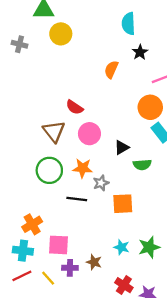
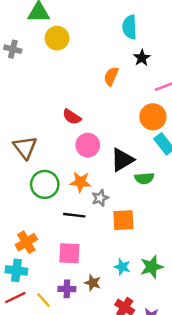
brown triangle: (54, 131) -> (25, 148), moved
black triangle: (122, 147) -> (122, 160), size x1.5
pink square: (58, 245) -> (69, 253), moved

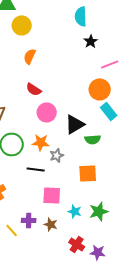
orange semicircle: (111, 76) -> (30, 56), moved
orange square: (123, 220) -> (88, 173), moved
pink square: (69, 253) -> (52, 195), moved
purple cross: (67, 289) -> (29, 220), moved
yellow line: (44, 300) -> (12, 230), moved

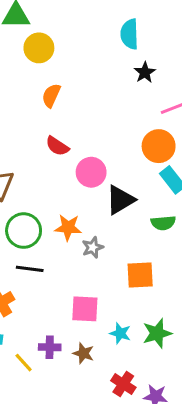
pink circle: (47, 112) -> (91, 172), moved
green semicircle: (93, 139) -> (163, 223), moved
black line: (36, 169) -> (30, 269), moved

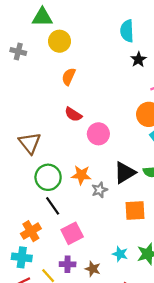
black triangle: (120, 200) -> (125, 173), moved
black line: (30, 269) -> (53, 206), turned 48
pink square: (85, 309) -> (72, 233), moved, turned -30

